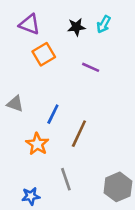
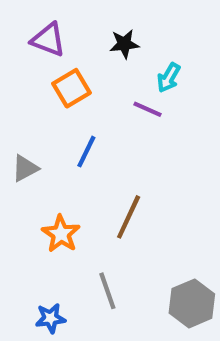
cyan arrow: (104, 24) -> (169, 78), moved
gray triangle: (15, 104) -> (25, 168), turned -48
blue line: (53, 114) -> (86, 152), moved

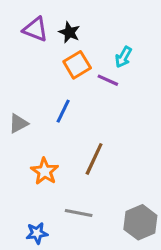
black star: (124, 44) -> (69, 32), moved, turned 30
orange square: (72, 88) -> (77, 65), moved
gray line: (107, 291) -> (79, 213), turned -60

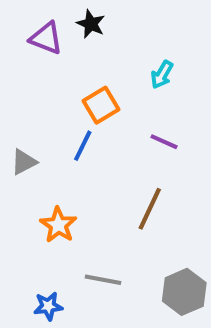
black star: (69, 32) -> (91, 24), moved
orange square: (77, 65) -> (101, 105), moved
purple line: (108, 80) -> (164, 142), moved
brown line: (94, 159) -> (150, 209), moved

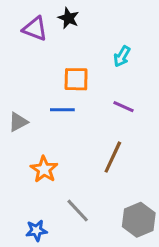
orange square: (101, 105) -> (76, 79), turned 32
blue line: (83, 146) -> (62, 110), turned 65
gray line: (103, 280) -> (78, 211), turned 36

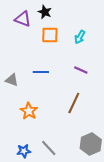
orange square: (76, 79) -> (50, 35), moved
gray triangle: (18, 122) -> (12, 80), turned 48
gray line: (78, 211) -> (49, 148), moved

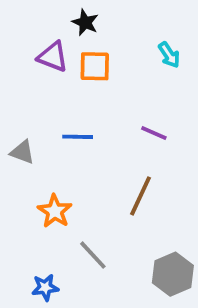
purple triangle: (23, 19) -> (53, 57), moved
cyan arrow: (80, 37) -> (169, 55), moved, turned -64
gray line: (49, 148) -> (93, 255), moved

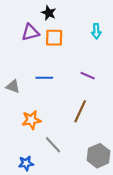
cyan arrow: (169, 55) -> (96, 31), turned 32
purple triangle: (53, 57) -> (30, 32), turned -36
orange star: (55, 211) -> (31, 120), turned 30

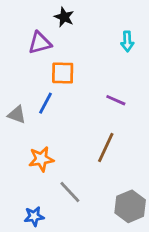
orange square: (54, 38) -> (63, 73), moved
blue line: (44, 78) -> (46, 103), moved, turned -63

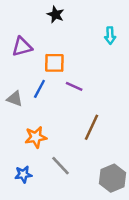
purple triangle: (40, 43) -> (22, 47), moved
purple line: (116, 100) -> (74, 86), moved
blue star: (34, 216) -> (23, 174), moved

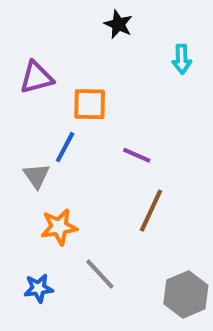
black star: (56, 14) -> (118, 24), moved
purple line: (74, 86) -> (137, 155), moved
gray triangle: (15, 99) -> (36, 176), moved, turned 35

